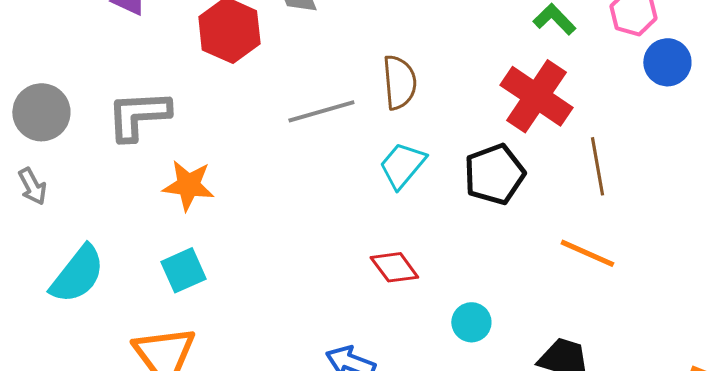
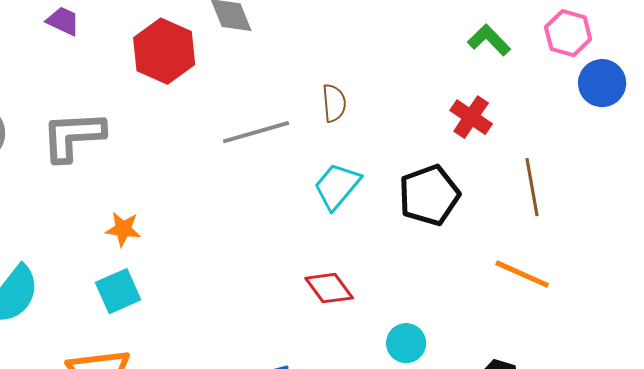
brown semicircle: (399, 82) -> (334, 103), size x0.7
red cross: (536, 96) -> (471, 117), size x0.6
orange star: (188, 185) -> (123, 229), moved, size x0.7

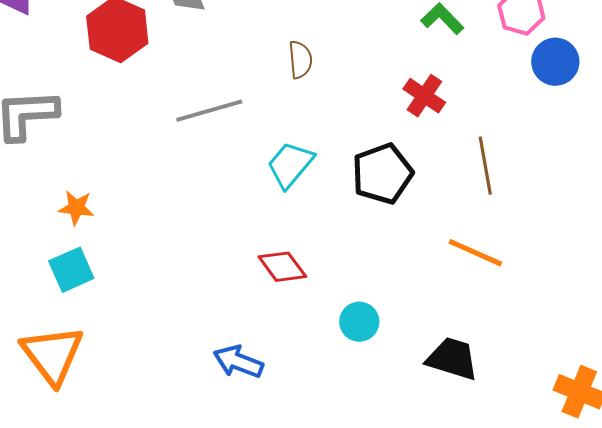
brown semicircle: (334, 103) -> (300, 60), moved

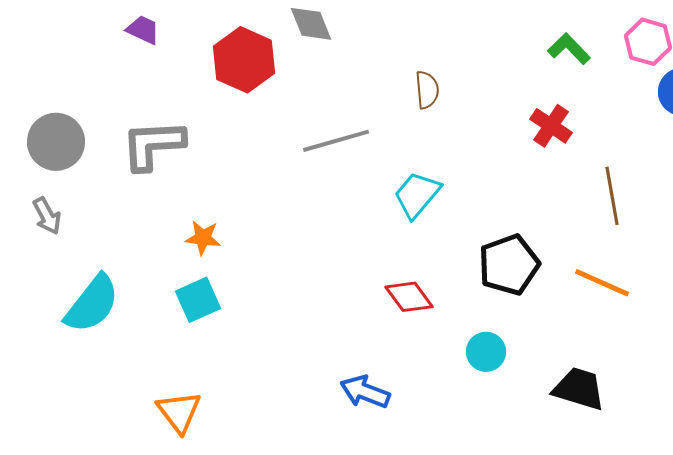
black pentagon: (382, 174) -> (509, 265), moved
orange triangle: (52, 355) -> (179, 412), moved, size x0.7

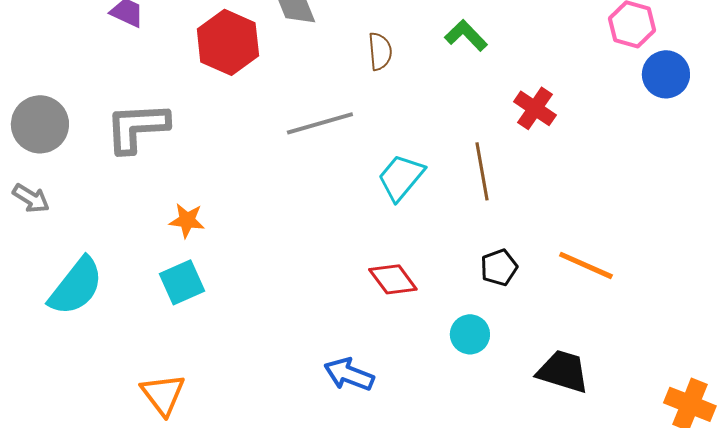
green L-shape: (569, 49) -> (466, 35), moved
brown semicircle: (427, 90) -> (380, 51), moved
brown line: (612, 196) -> (482, 171), moved
gray arrow: (47, 216) -> (31, 198), turned -30
black pentagon: (509, 265) -> (499, 267), moved, size x0.6

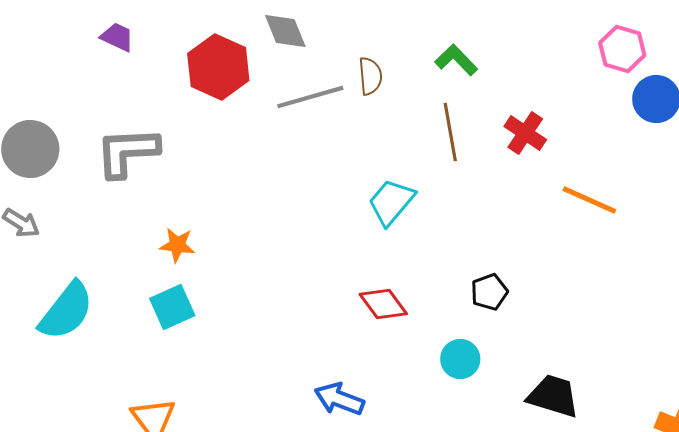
gray line: (320, 123) -> (310, 97), moved
brown line: (482, 171) -> (450, 132), moved
orange line: (586, 265) -> (589, 200), moved

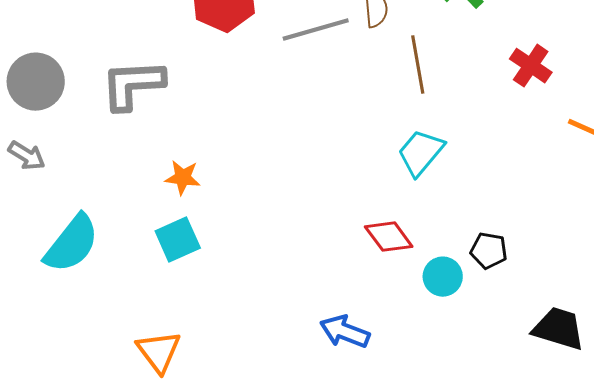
brown line: (450, 132) -> (418, 65), moved
cyan trapezoid: (391, 202) -> (421, 153), moved
black pentagon: (489, 292) -> (489, 251), moved, turned 30
cyan circle: (460, 359) -> (443, 277), moved

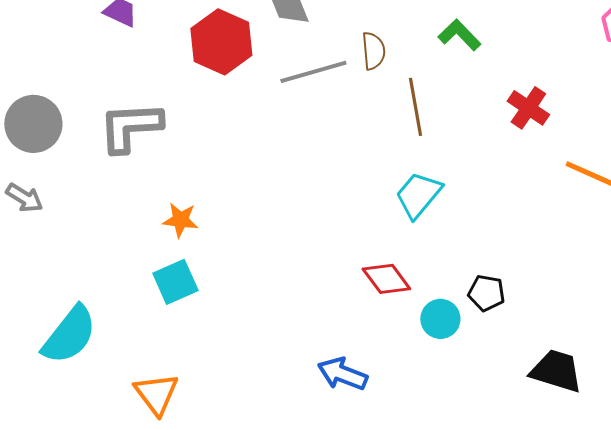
cyan semicircle: (72, 244) -> (69, 335), moved

